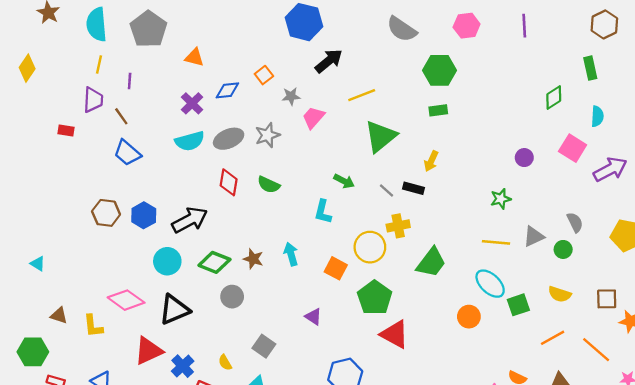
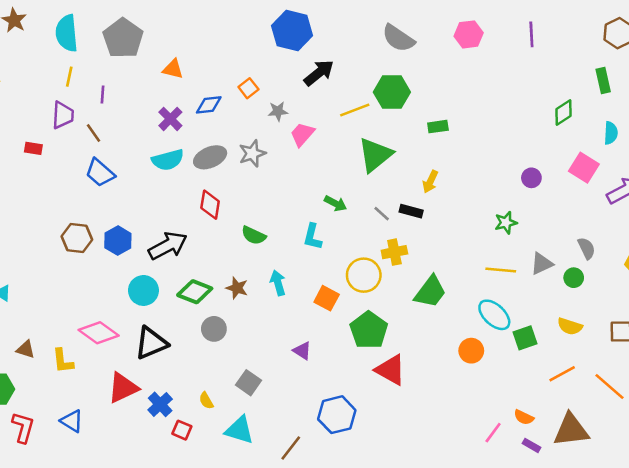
green hexagon: (439, 70) -> (392, 92), moved
green semicircle: (269, 185) -> (254, 235), moved

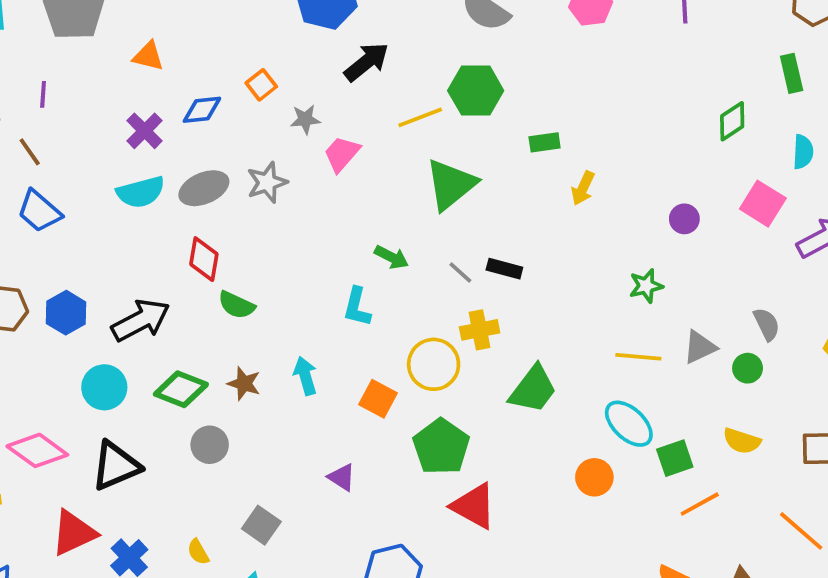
yellow arrow: (430, 182) -> (583, 188), moved
green semicircle: (254, 235) -> (236, 305), moved
orange line: (562, 374) -> (700, 504), moved

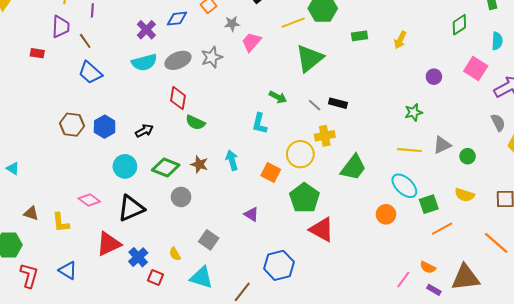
yellow arrow: (583, 188) -> (400, 40), moved
black arrow: (141, 320) -> (144, 131), size x0.6
gray semicircle: (767, 324) -> (498, 123), moved
pink diamond: (37, 450) -> (89, 200), size x0.7

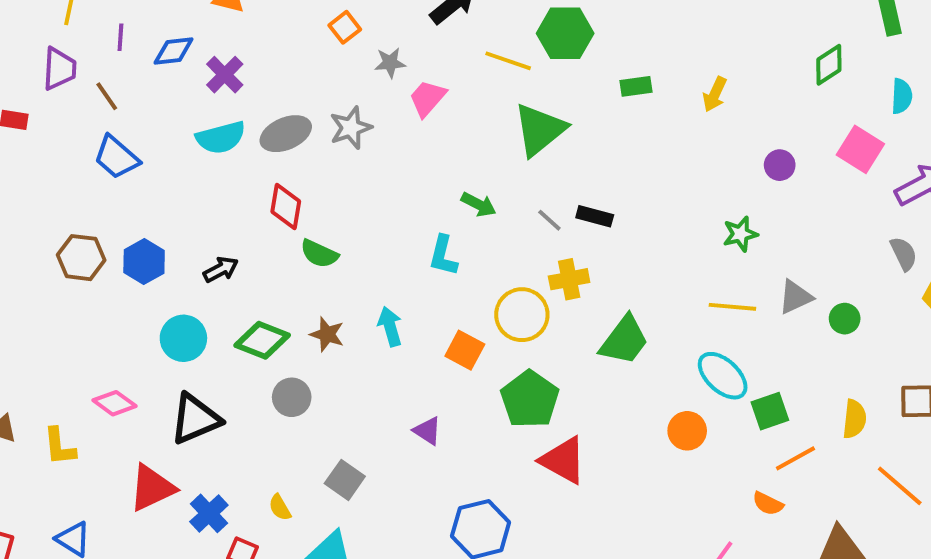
blue diamond: (177, 19) -> (174, 51), moved
yellow line: (293, 23) -> (508, 61), turned 40
yellow semicircle: (464, 195) -> (854, 419), moved, turned -102
orange semicircle: (428, 267) -> (768, 504), moved

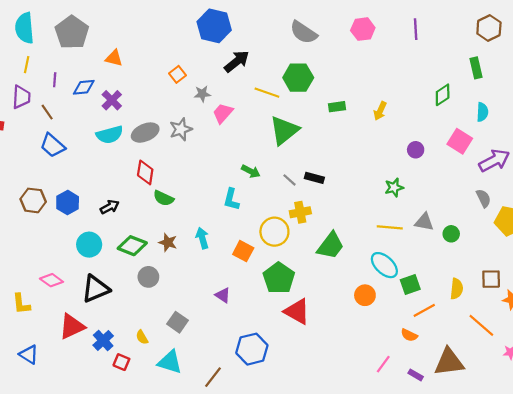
gray triangle: (795, 297) -> (424, 222), turned 36

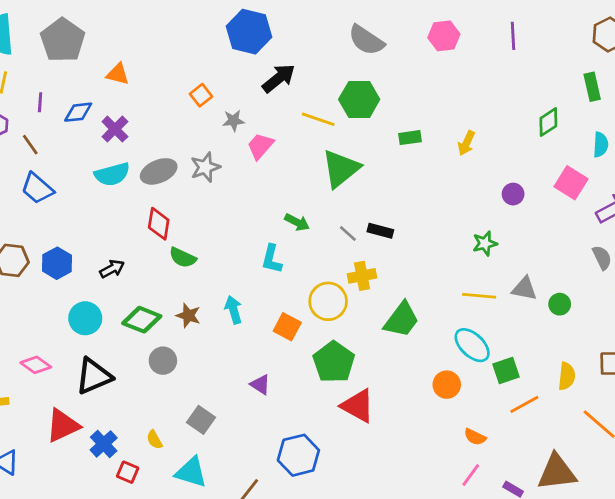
orange semicircle: (409, 335) -> (475, 437), moved

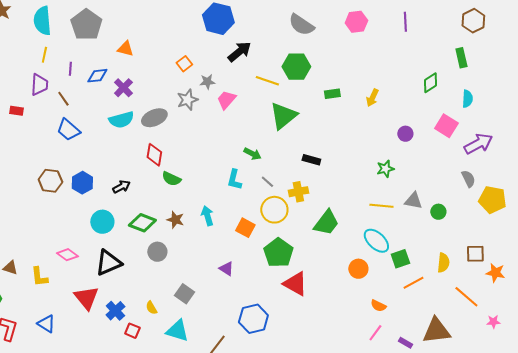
gray star: (205, 167) -> (187, 100), moved
gray line: (348, 234) -> (267, 182), moved
red triangle: (63, 426) -> (86, 298), turned -44

